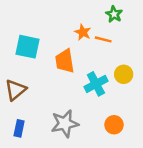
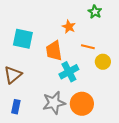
orange line: (103, 39) -> (88, 47), moved
cyan cross: (96, 84) -> (69, 72), moved
orange circle: (114, 125) -> (82, 104), moved, size x1.5

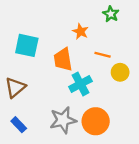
blue rectangle: (16, 107) -> (19, 125), turned -56

